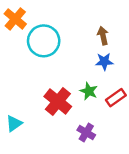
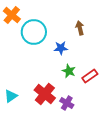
blue star: (104, 62) -> (61, 48), moved
red cross: (58, 102) -> (45, 94), moved

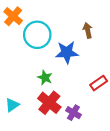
blue star: (61, 48) -> (67, 52), size x1.5
green star: (69, 71) -> (45, 78), moved

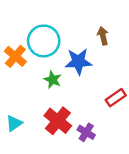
orange cross: (13, 16) -> (15, 56), moved
green star: (45, 78) -> (53, 80), moved

